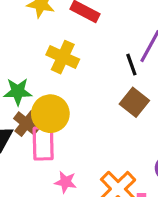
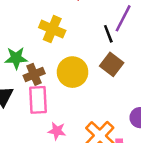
yellow circle: (50, 114) -> (73, 72), moved
brown cross: (26, 123) -> (34, 74), moved, turned 30

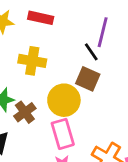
brown square: (112, 64) -> (88, 79), moved
pink rectangle: (38, 100) -> (63, 134), moved

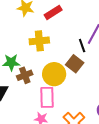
red rectangle: (41, 18) -> (53, 12), turned -60
yellow cross: (32, 61) -> (39, 41), turned -30

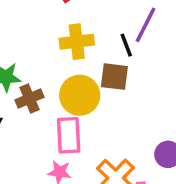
yellow cross: (39, 41) -> (77, 42), moved
brown square: (75, 64) -> (114, 77), turned -30

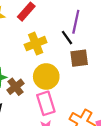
brown square: (114, 77) -> (79, 58), moved

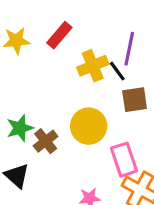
yellow cross: (36, 44) -> (93, 66), moved
pink rectangle: (46, 103) -> (124, 160), moved

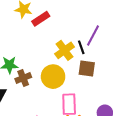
red rectangle: (59, 35) -> (41, 19), moved
yellow cross: (93, 66) -> (65, 50), moved, turned -30

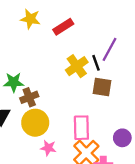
red rectangle: (41, 19) -> (63, 27), moved
yellow circle: (53, 77) -> (35, 123), moved

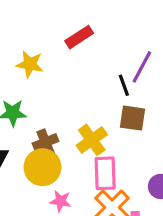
yellow star: (30, 19) -> (30, 64), moved
yellow cross: (77, 66) -> (92, 140), moved
brown cross: (29, 97) -> (46, 142), moved

